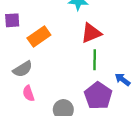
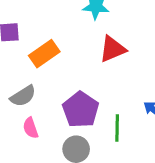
green line: (95, 60) -> (117, 128), moved
purple pentagon: (98, 96) -> (81, 110), moved

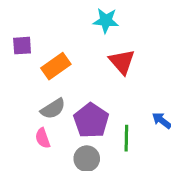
red triangle: (113, 49) -> (122, 62), turned -48
gray semicircle: (23, 96) -> (53, 109), moved

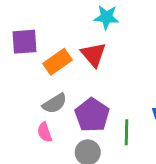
purple square: (22, 46) -> (24, 42), size x1.4
red triangle: (122, 62) -> (93, 55), moved

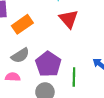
red triangle: (93, 55) -> (69, 19), moved
pink semicircle: (45, 132) -> (13, 77), turned 112

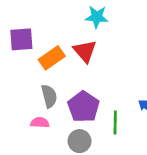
red triangle: (69, 19) -> (85, 51), moved
gray semicircle: (20, 55) -> (49, 96), turned -72

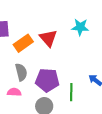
cyan star: (97, 17) -> (80, 27), moved
purple pentagon: (83, 107) -> (47, 80), turned -30

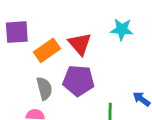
purple pentagon: (47, 80) -> (79, 81), moved

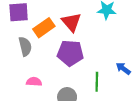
gray semicircle: (44, 88) -> (25, 46), moved

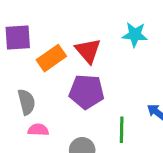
gray semicircle: (25, 46) -> (27, 102), moved

